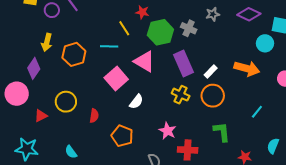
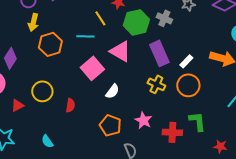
yellow arrow: (47, 42) -> (33, 22), moved
orange pentagon: (122, 136) -> (110, 125), moved
red cross: (188, 150) -> (172, 132), moved

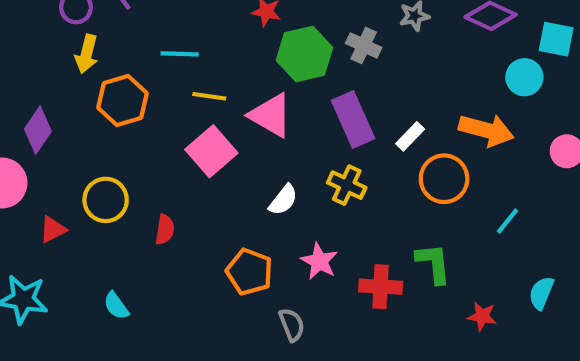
yellow line: (100, 18) -> (209, 96), moved, turned -49
cyan line: (85, 36) -> (180, 54), moved
orange circle: (188, 85) -> (444, 179), moved
white semicircle: (112, 91) -> (283, 200), moved

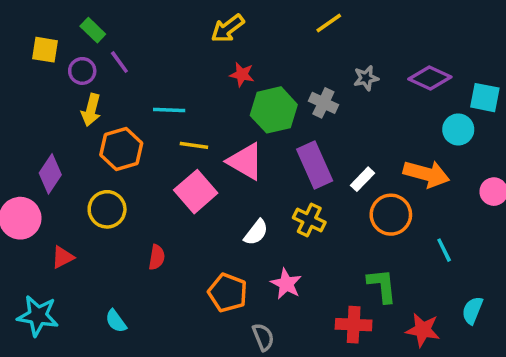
yellow circle: (106, 200) -> (107, 209), moved
cyan line: (507, 221) -> (444, 250), turned -65
red cross: (381, 287) -> (354, 325), moved
red star: (482, 316) -> (423, 330), size x1.4

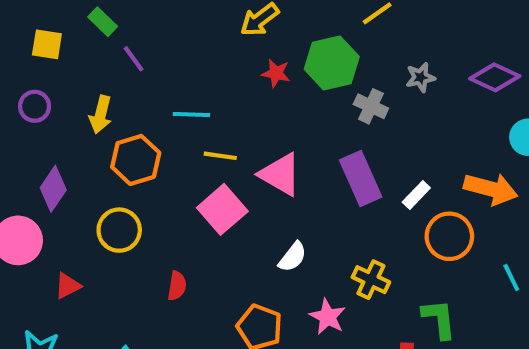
purple circle: (82, 71) -> (35, 106), moved
green hexagon: (274, 110) -> (332, 63), moved
yellow cross: (309, 220) -> (371, 280), moved

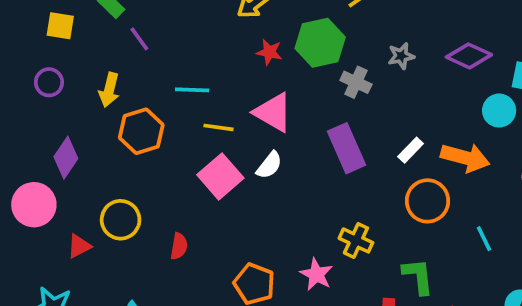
pink triangle: (280, 174) -> (273, 112), moved
white rectangle: (416, 195) -> (411, 150), moved
yellow circle: (119, 230) -> (121, 220), moved
white semicircle: (293, 257) -> (269, 165), moved

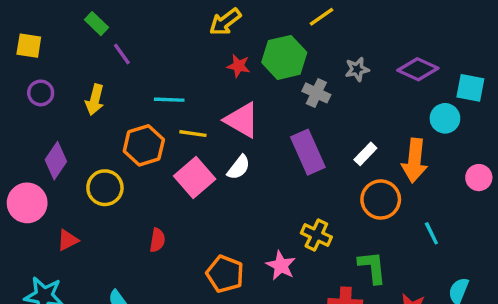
yellow square: (60, 26) -> (29, 46), moved
orange hexagon: (141, 131) -> (144, 145), moved
orange arrow: (465, 158) -> (415, 161), turned 81
yellow circle: (121, 220) -> (105, 188), moved

